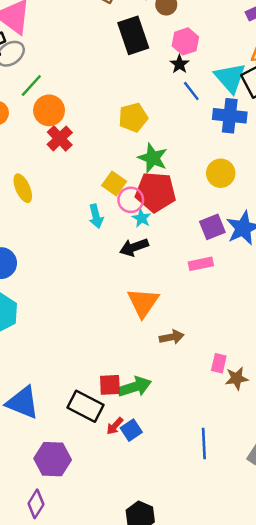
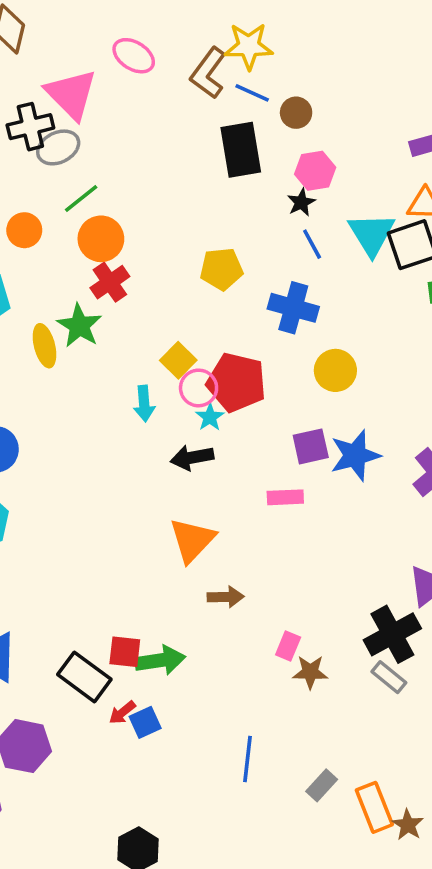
blue cross: (230, 116) -> (293, 308), moved
green star: (153, 158) -> (79, 326), moved

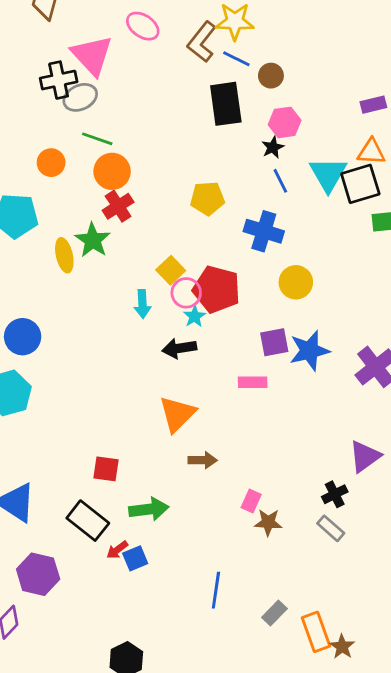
green line: (81, 199) -> (97, 139), turned 56
black cross: (392, 634) -> (335, 494), size x0.6
red square: (125, 652) -> (106, 469), moved

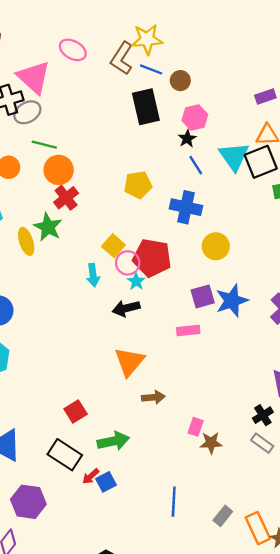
red square: (106, 469) -> (76, 411), turned -35

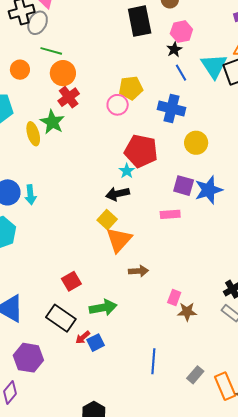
gray ellipse: (27, 112) -> (38, 23), turned -35
yellow square: (113, 246) -> (107, 220), moved
pink circle: (128, 263) -> (118, 105), moved
cyan arrow: (93, 275) -> (30, 195), moved
purple square: (203, 296) -> (184, 186), turned 30

